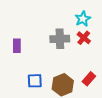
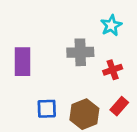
red cross: (84, 38) -> (113, 70), moved, turned 32
purple rectangle: (17, 46) -> (23, 62), size x1.5

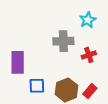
purple rectangle: (23, 62) -> (18, 62), moved
red rectangle: (119, 106) -> (90, 91), moved

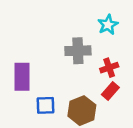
red rectangle: (90, 91) -> (110, 91), moved

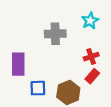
gray cross: (78, 51) -> (55, 34), moved

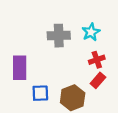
cyan star: (90, 21) -> (91, 32), moved

